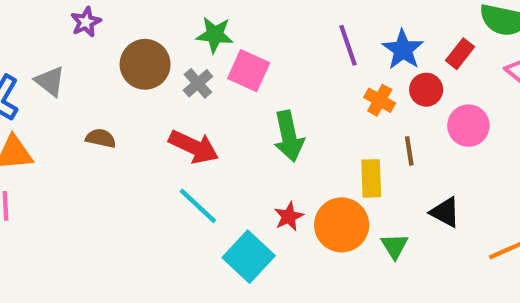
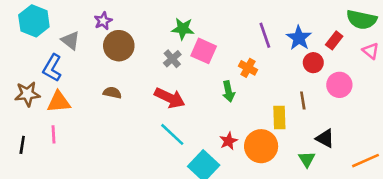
brown circle: (145, 64) -> (119, 46), moved
gray triangle: (50, 81) -> (70, 40), moved
orange cross: (380, 100) -> (248, 68), moved
green arrow: (289, 136) -> (228, 91), size x0.7
green triangle: (394, 246) -> (307, 159), moved

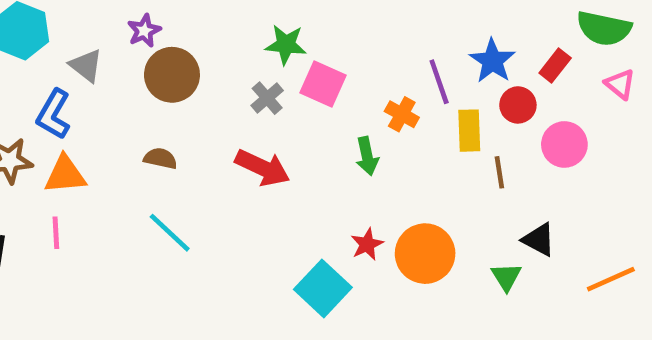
purple line: (265, 35) -> (439, 82), moved
yellow rectangle: (279, 117) -> (469, 131), moved
cyan line: (172, 134) -> (170, 233), moved

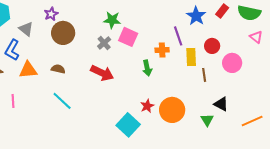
blue star: (492, 61) -> (196, 16), moved
red rectangle: (555, 66) -> (222, 11), moved
orange cross: (402, 114) -> (162, 50), turned -32
orange triangle: (65, 175) -> (28, 70), moved

